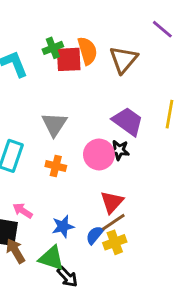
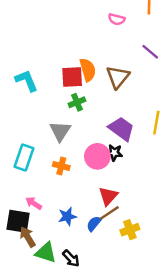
green cross: (53, 48) -> (77, 102), moved
yellow cross: (115, 242) -> (130, 230), moved
green triangle: (51, 258) -> (46, 253), moved

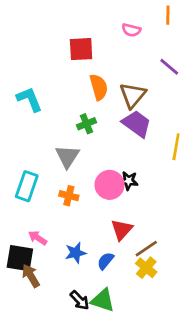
red square: (72, 77) -> (81, 49), moved
purple trapezoid: (121, 129) -> (137, 124), moved
brown line: (109, 213) -> (146, 249), moved
yellow cross: (130, 230) -> (146, 268), turned -30
green triangle: (46, 253) -> (103, 300), moved

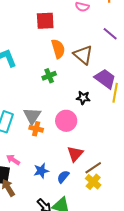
brown triangle: (133, 95) -> (83, 55), turned -30
purple trapezoid: (137, 124) -> (105, 79), moved
gray triangle: (67, 156) -> (32, 116), moved
black star: (129, 181) -> (83, 98), moved

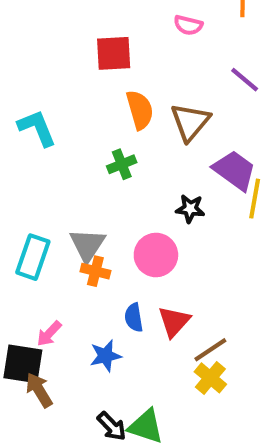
brown triangle: (83, 55) -> (190, 122), turned 30
pink arrow: (13, 160) -> (49, 334), turned -80
blue semicircle: (63, 177) -> (134, 317), moved, turned -48

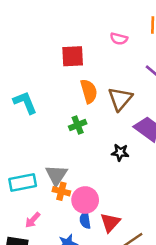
pink circle: (156, 255) -> (85, 200), moved
cyan rectangle: (33, 257) -> (23, 182), turned 60
pink arrow: (49, 334) -> (33, 220), moved

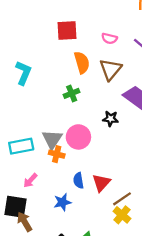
pink semicircle: (119, 39) -> (109, 38), moved
cyan L-shape: (25, 102) -> (23, 73), turned 45
pink circle: (85, 200) -> (78, 137), moved

